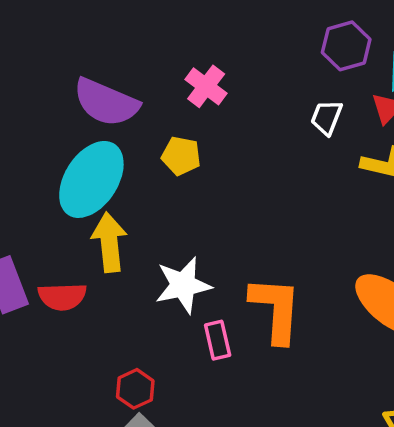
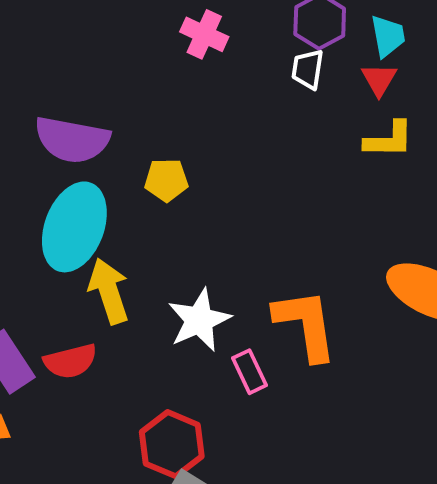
pink cross: (206, 86) -> (204, 34), moved
white trapezoid: (327, 117) -> (308, 69), moved
red hexagon: (135, 389) -> (172, 444), size x1.5

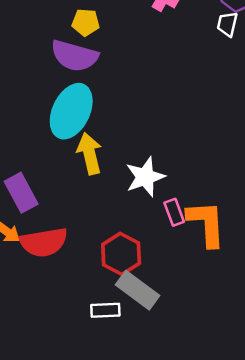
yellow pentagon: (166, 180) -> (86, 22), moved
orange L-shape: (306, 325) -> (206, 224), moved
red semicircle: (70, 361) -> (44, 242), moved, size x1.4

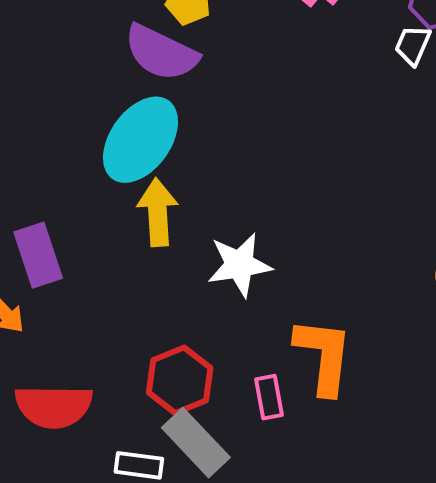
pink rectangle: (174, 212) -> (269, 397), moved
red semicircle: (44, 242) -> (54, 406), moved

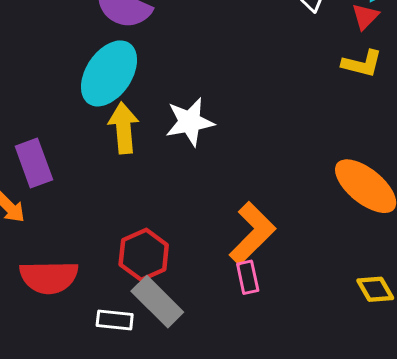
white star: (240, 265) -> (190, 122), moved
orange L-shape: (324, 356) -> (252, 233), turned 40
pink rectangle: (269, 397) -> (248, 277), moved

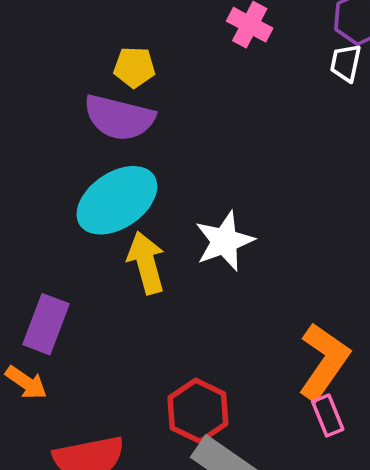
cyan ellipse: (109, 73) -> (117, 200), turned 32
purple rectangle: (34, 163) -> (46, 324), turned 51

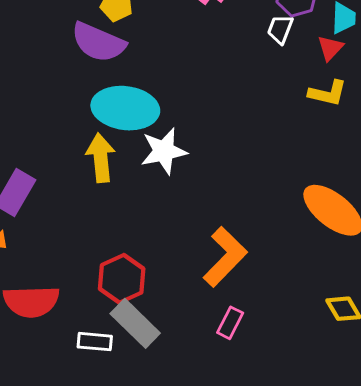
cyan ellipse: (117, 200) -> (125, 108), moved, turned 32
pink rectangle: (328, 415) -> (230, 323), moved, turned 40

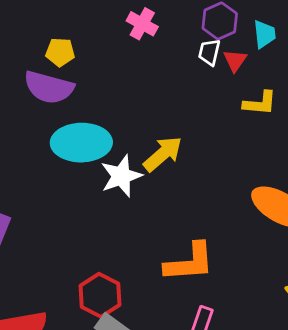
red triangle: (330, 48) -> (235, 61), moved
yellow arrow: (101, 158) -> (163, 154), moved, turned 63
orange L-shape: (225, 257) -> (189, 262), turned 50

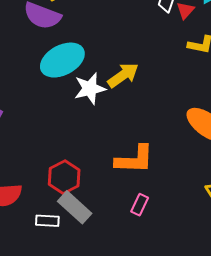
cyan ellipse: (81, 143) -> (62, 60), turned -33

